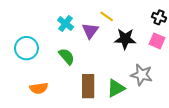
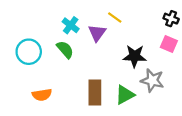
black star: (125, 39) -> (135, 56), moved
green semicircle: (67, 56) -> (65, 50), moved

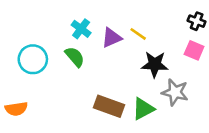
yellow line: (115, 18) -> (138, 34), moved
purple triangle: (97, 33) -> (112, 38), turned 30
brown rectangle: (95, 93) -> (109, 106), turned -70
orange semicircle: (42, 95) -> (16, 109), moved

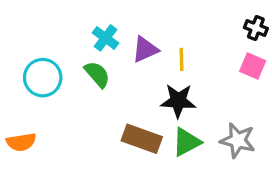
yellow line: (138, 34) -> (182, 59), moved, turned 54
black star: (155, 64) -> (178, 101), moved
gray star: (175, 92) -> (238, 140), moved

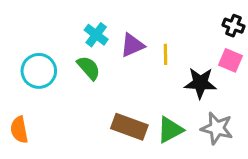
black star: (178, 101) -> (200, 83), moved
orange semicircle: (21, 142) -> (19, 130), turned 88

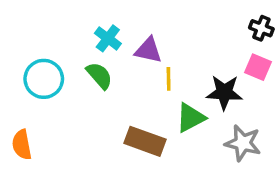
purple triangle: (132, 45) -> (148, 50), turned 36
yellow line: (166, 54) -> (169, 79), moved
green triangle: (170, 130) -> (191, 118), moved

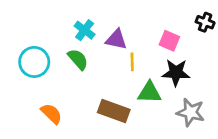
pink square: (258, 67) -> (169, 41), moved
green triangle: (191, 118) -> (149, 92), turned 30
orange semicircle: (22, 145) -> (51, 114), moved, turned 145

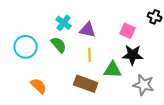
yellow line: (132, 62) -> (90, 55), moved

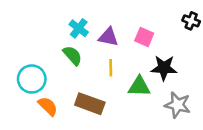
pink square: (128, 31) -> (144, 37), moved
cyan circle: (26, 47) -> (32, 79), moved
brown rectangle: (86, 84) -> (90, 104), moved

